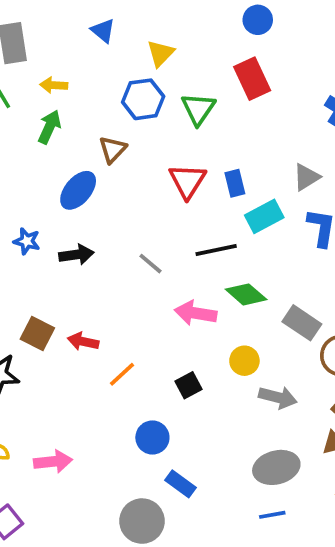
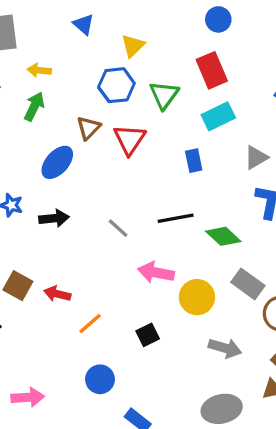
red triangle: (187, 181) -> (130, 139), moved
cyan rectangle: (264, 216) -> (218, 116), moved
green diamond: (246, 294) -> (223, 236), moved
yellow circle: (244, 361) -> (197, 297), moved, size x1.4
blue circle: (152, 437) -> (100, 379), moved

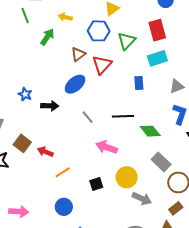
yellow arrow: (39, 70) -> (65, 17), moved
blue ellipse: (57, 162) -> (75, 84), moved
yellow circle: (197, 297) -> (127, 177), moved

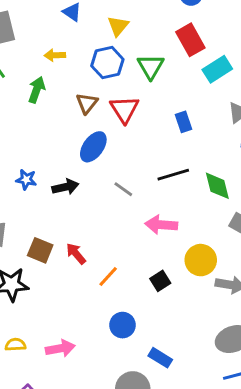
cyan rectangle: (157, 58) -> (217, 69), moved
green diamond: (150, 131) -> (217, 186), turned 40
red arrow: (45, 152) -> (76, 254), turned 42

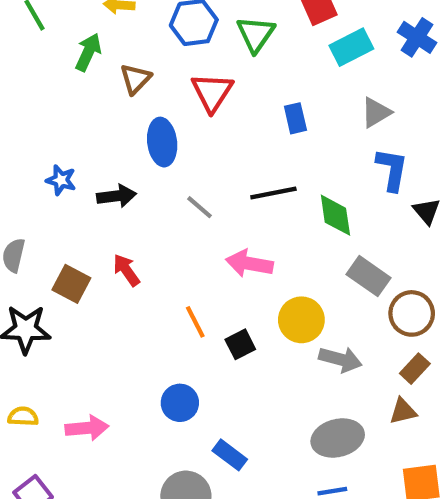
brown triangle: (87, 103) -> (135, 79), moved
blue ellipse: (93, 147) -> (162, 142), turned -48
red arrow: (76, 254) -> (126, 270), moved
orange line: (108, 277) -> (195, 322), moved, turned -75

